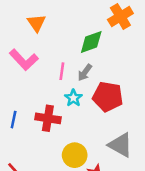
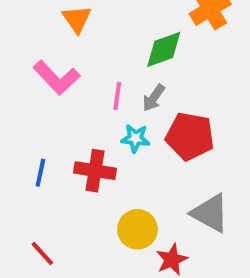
cyan star: (73, 98) -> (135, 138), turned -30

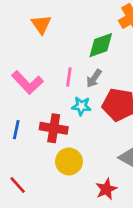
pink L-shape: (57, 78) -> (27, 83), moved
yellow circle: (137, 229) -> (69, 161), moved

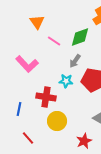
pink line: (69, 77) -> (54, 41), moved, turned -64
blue line: (16, 130) -> (19, 109), moved
red line: (18, 185) -> (28, 138), moved

